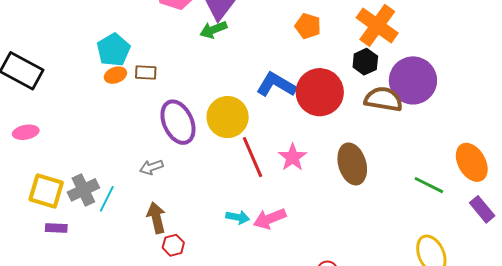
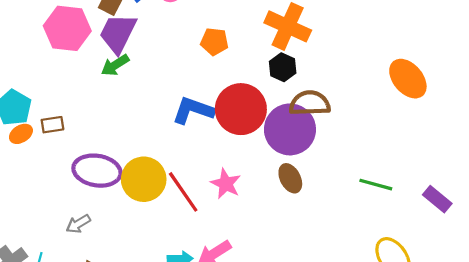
purple circle: (413, 80) -> (290, 129), moved
yellow circle: (228, 117) -> (144, 179), moved
purple ellipse: (178, 122) -> (97, 171), turned -45
orange ellipse: (472, 162) -> (408, 79), moved
brown ellipse: (352, 164) -> (290, 178), size x0.7

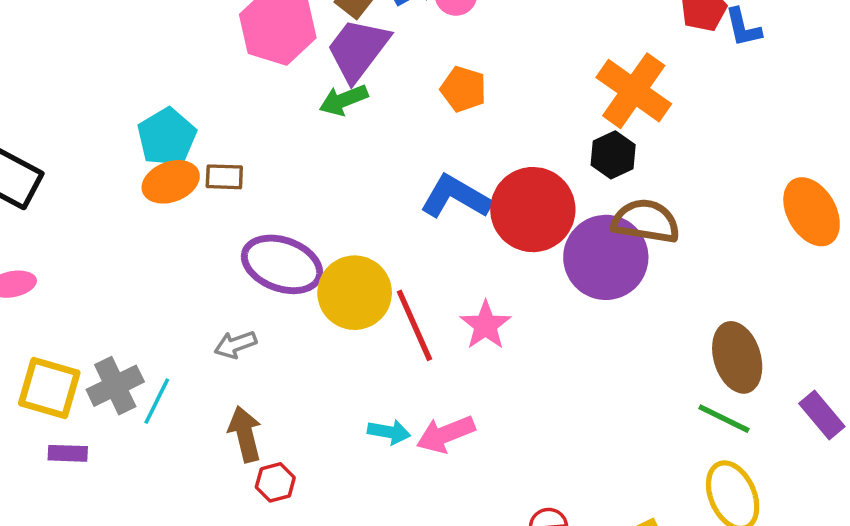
orange pentagon: (214, 42) -> (463, 89), moved
orange ellipse: (21, 134) -> (171, 182), size x1.4
brown ellipse: (290, 178) -> (737, 357), moved, size x1.4
green line: (376, 185) -> (724, 419), moved

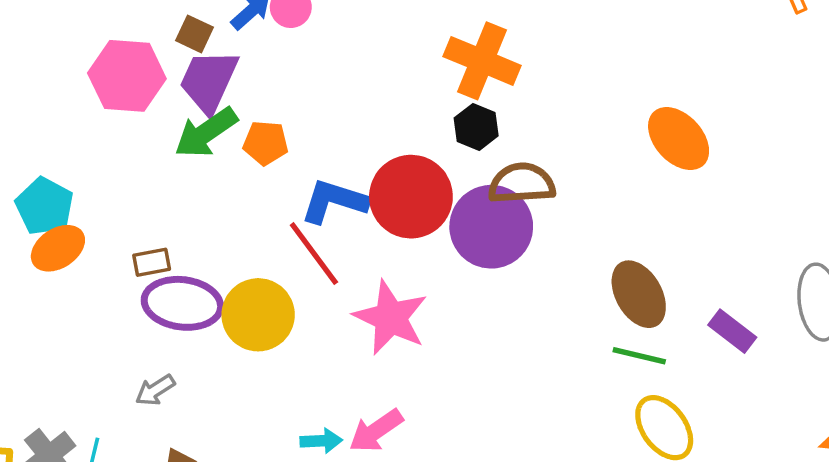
orange pentagon: (463, 89) -> (266, 143), moved
green arrow: (344, 100) -> (206, 133), size x1.4
brown rectangle: (224, 177) -> (152, 262), moved
red line: (414, 325) -> (314, 254), moved
pink star: (485, 325) -> (391, 318), size x1.5

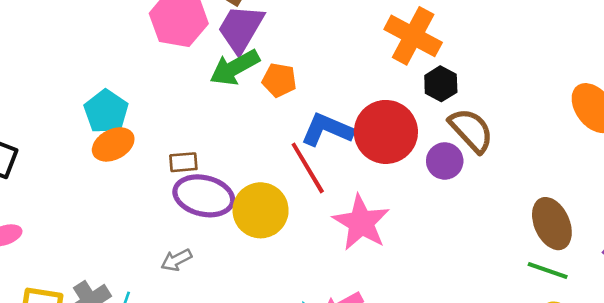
orange cross: (482, 61) -> (413, 36), moved
brown semicircle: (522, 183) -> (471, 130), turned 45
purple circle: (491, 227) -> (445, 161), size x0.6

